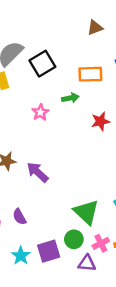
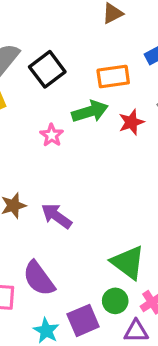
green arrow: (70, 98) -> (90, 111), size x1.5
red star: (100, 121) -> (131, 122), moved
purple semicircle: (19, 217) -> (39, 278), size x1.6

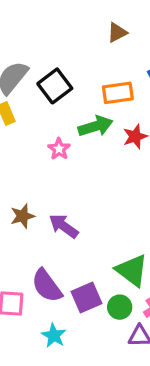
purple square: (83, 320) -> (87, 298), moved

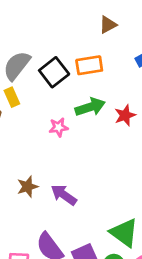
orange rectangle: (118, 93) -> (89, 65), moved
pink star: (59, 149) -> (59, 127), turned 30

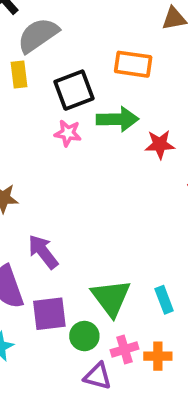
black square: (54, 72) -> (74, 90), moved
purple arrow: (64, 195) -> (43, 252), moved

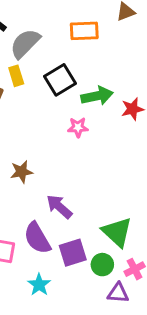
orange rectangle: (133, 64) -> (84, 31), moved
pink star: (68, 133) -> (78, 127), moved

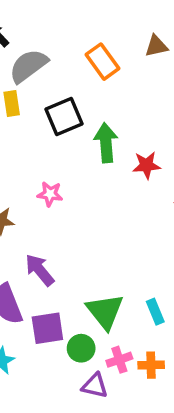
orange rectangle: (84, 31) -> (102, 62), turned 48
green arrow: (97, 96) -> (106, 143), turned -92
pink star: (78, 127) -> (50, 194), moved

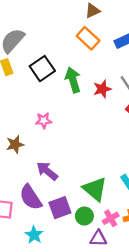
orange rectangle: (102, 62) -> (88, 38), moved

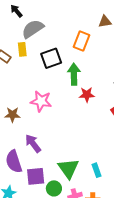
orange rectangle: (88, 38) -> (81, 41), moved, turned 54
red star: (102, 89) -> (87, 95), moved
pink star: (44, 120) -> (41, 101), size x1.5

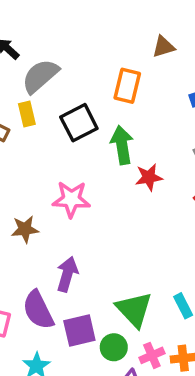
purple arrow: (33, 143) -> (67, 274), turned 60

